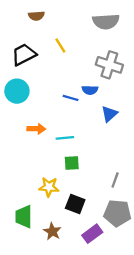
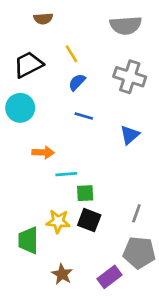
blue semicircle: (90, 90) -> (77, 82), moved, turned 133
cyan line: (65, 138) -> (66, 174), moved
black square: (75, 204) -> (89, 220), moved
green trapezoid: (24, 217) -> (28, 240), moved

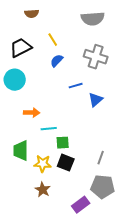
blue line: (84, 116) -> (76, 86), moved, turned -32
green trapezoid: (28, 240) -> (21, 151), moved
brown star: (62, 274) -> (43, 190), moved

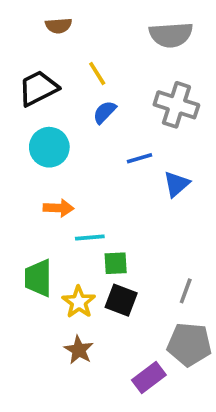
cyan circle: (15, 80) -> (49, 147), moved
yellow star: (43, 164) -> (79, 302), turned 30

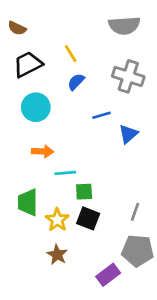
brown semicircle: (59, 26) -> (17, 28), moved, turned 30

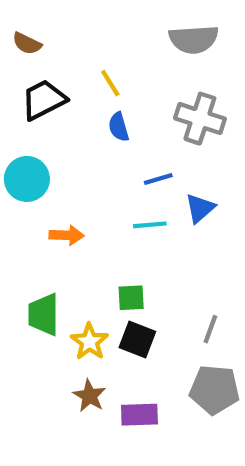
blue semicircle: (76, 82) -> (119, 127), turned -60
cyan circle: (36, 107) -> (27, 179), moved
cyan line: (65, 173) -> (150, 225), moved
purple rectangle: (108, 275) -> (139, 415), moved, turned 35

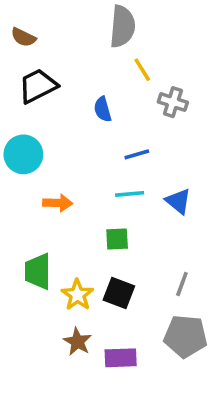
gray semicircle: (194, 39) -> (122, 26), moved, turned -81
yellow line: (110, 83) -> (142, 70), moved
gray cross: (200, 119) -> (173, 102), size x0.7
blue triangle: (200, 208) -> (178, 201), moved, turned -40
green square: (131, 298) -> (117, 239), moved

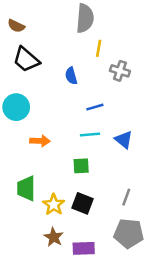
yellow line: (142, 70) -> (99, 48), turned 42
black trapezoid: (38, 86) -> (26, 60), turned -112

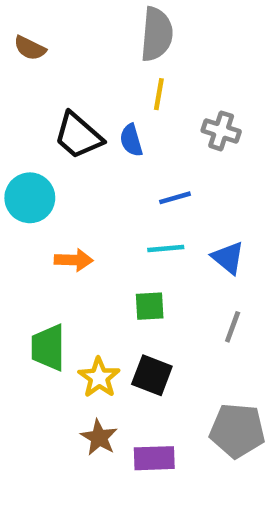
yellow line: (99, 48) -> (159, 94), moved
black trapezoid: (26, 60) -> (78, 136), moved
gray line: (126, 197) -> (233, 327), moved

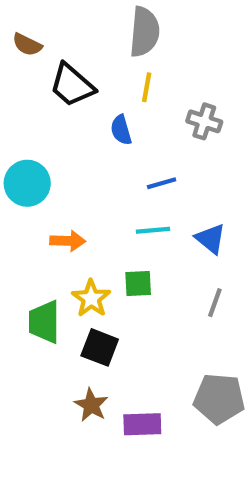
black trapezoid: (78, 136) -> (72, 85), moved
black square: (152, 375) -> (100, 347), moved
yellow star: (99, 378) -> (91, 298), moved

